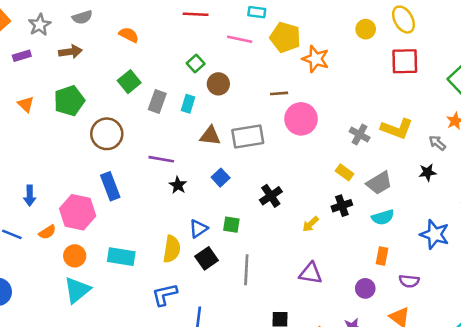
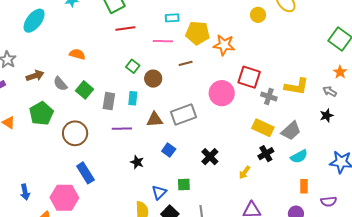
gray semicircle: (82, 17) -> (60, 84), moved, turned 77
red square: (405, 61) -> (249, 77), moved, turned 30
brown line: (279, 93) -> (186, 63), moved
purple line: (161, 159) -> (122, 129), moved
yellow rectangle: (345, 172) -> (263, 128), size x1.5

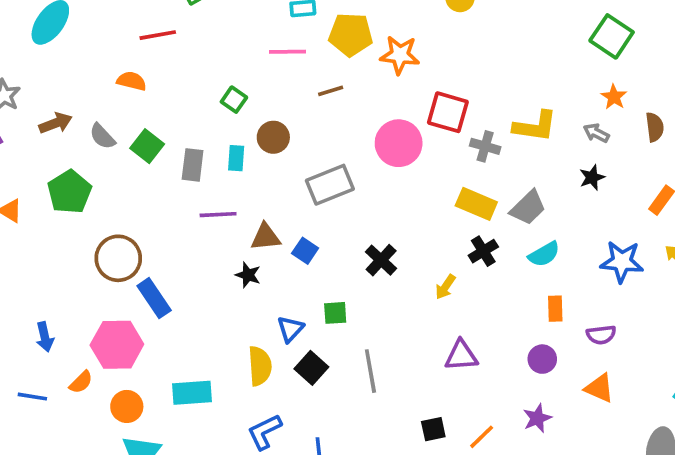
red line: (125, 28) -> (158, 35), moved
brown circle: (153, 79) -> (273, 137), moved
brown triangle: (155, 120) -> (266, 237), moved
brown circle: (75, 133) -> (118, 258), moved

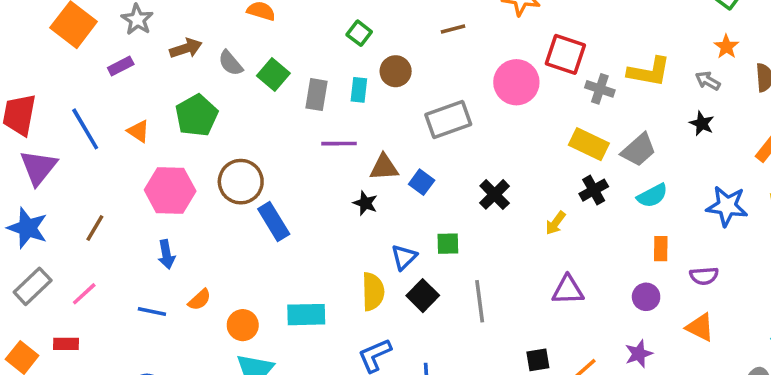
black star: (592, 177) -> (702, 123), turned -30
pink hexagon: (117, 345) -> (170, 191), moved

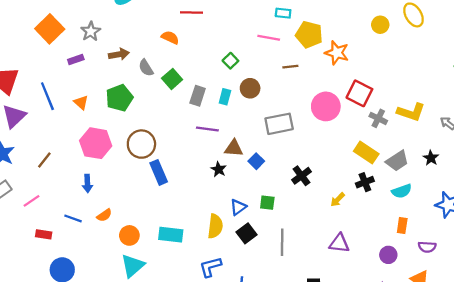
black star: (702, 123) -> (431, 158), moved
red rectangle: (66, 344) -> (44, 234), moved

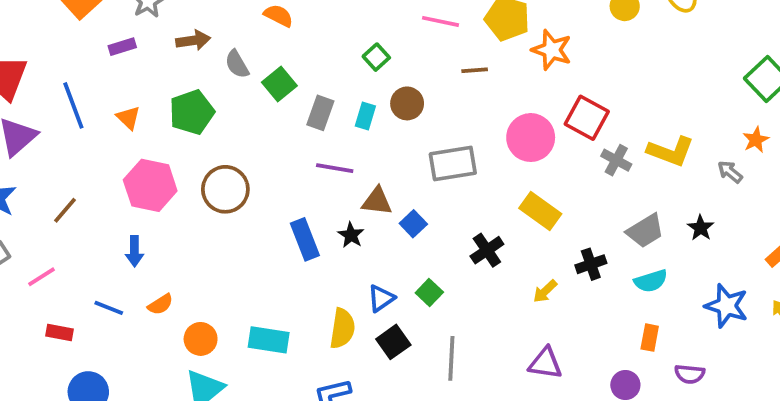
yellow rectangle: (366, 153) -> (540, 211), moved
blue rectangle: (159, 172) -> (305, 239), moved
green square: (267, 203) -> (429, 292), turned 35

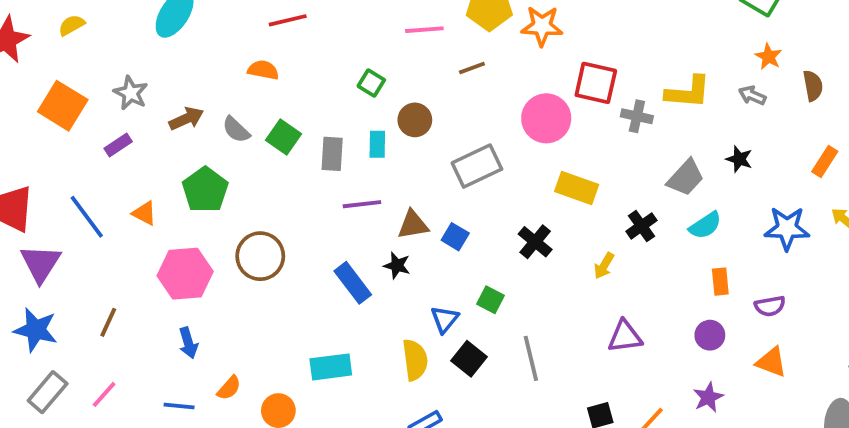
cyan rectangle: (269, 340) -> (331, 367), moved

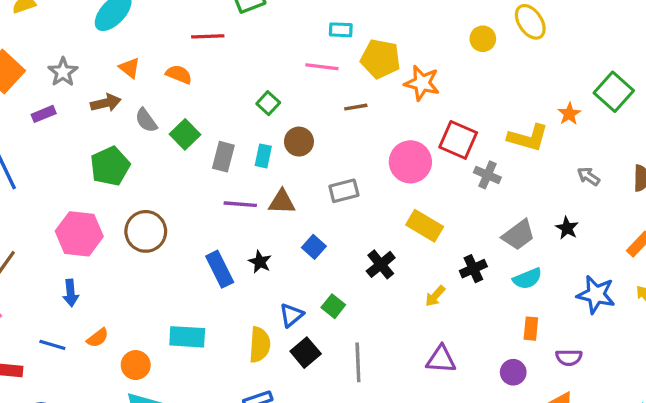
orange star: (769, 57) -> (569, 114), moved
yellow L-shape: (688, 92) -> (528, 138), moved
gray rectangle: (477, 166) -> (344, 191), size x0.7
orange triangle: (144, 213) -> (130, 68), moved
brown triangle: (413, 225) -> (282, 202), moved

